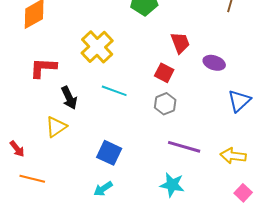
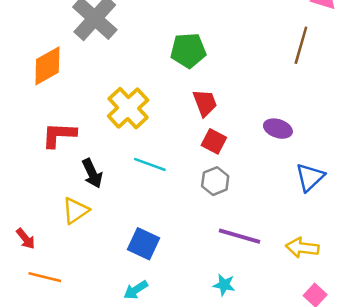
red trapezoid: (180, 43) -> (205, 103), moved
cyan star: (172, 185) -> (224, 285), size x0.7

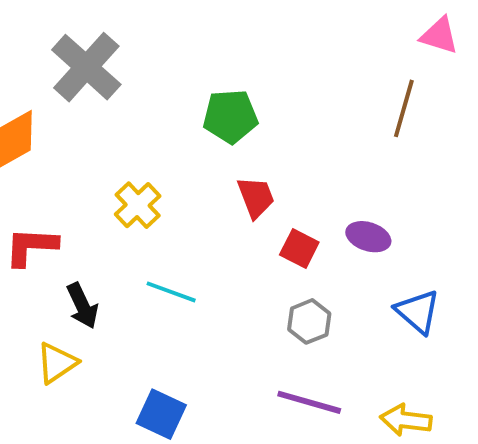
yellow cross: (128, 108) -> (138, 205), size x0.7
red square: (214, 141) -> (299, 249), moved
blue triangle: (310, 177) -> (418, 312), turned -36
gray hexagon: (215, 181) -> (309, 321), moved

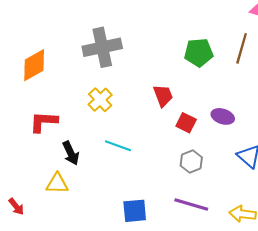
gray cross: (86, 67) -> (102, 47), moved, turned 36
green pentagon: (230, 116) -> (199, 53), moved
yellow triangle: (57, 363) -> (57, 184), turned 35
blue square: (161, 414) -> (135, 211), moved, turned -30

